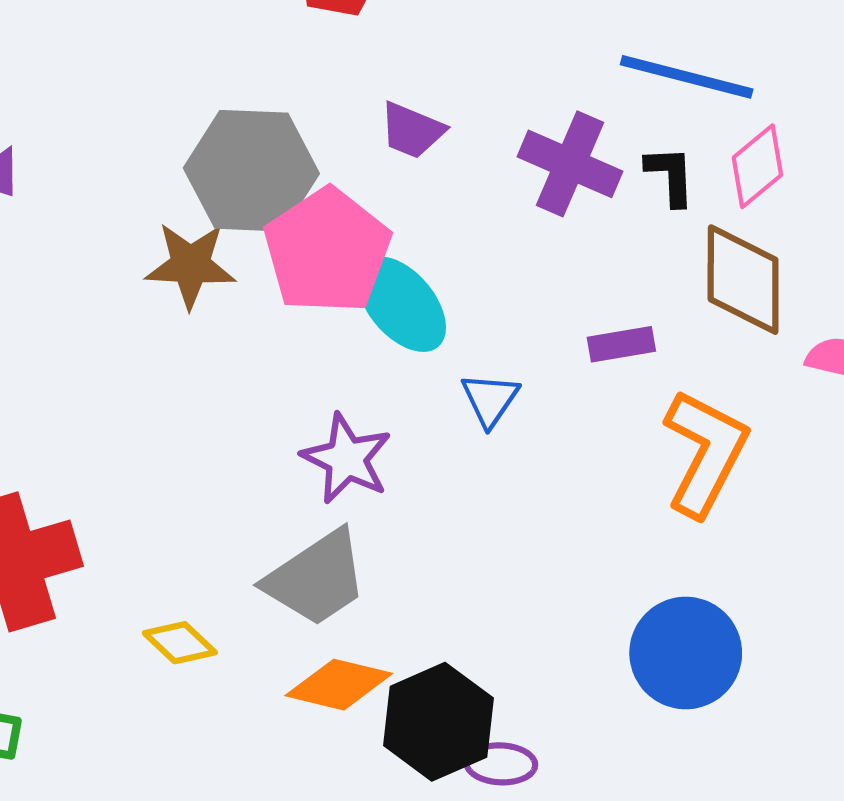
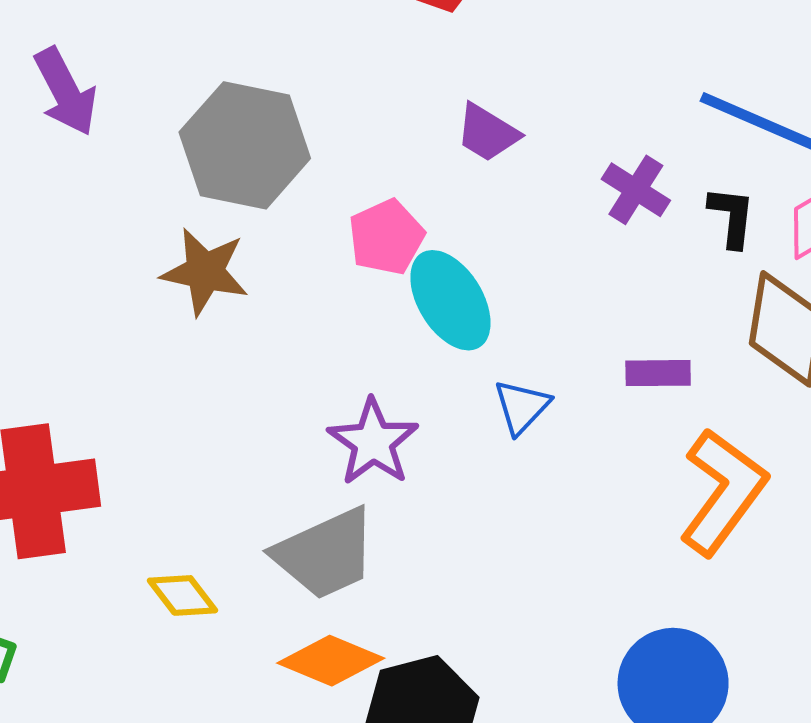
purple cross: (570, 164) -> (636, 190), size x0.7
gray hexagon: (251, 171) -> (245, 145), moved
pink pentagon: (327, 251) -> (386, 237), size x0.6
brown star: (190, 265) -> (205, 272), moved

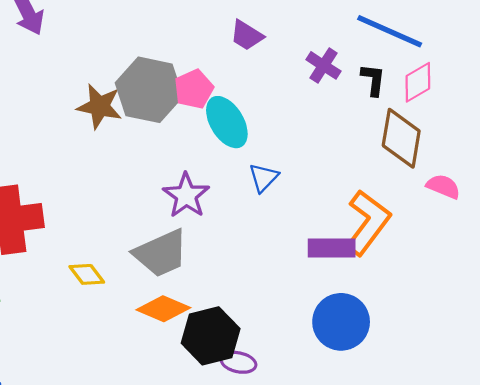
gray hexagon: (245, 145) -> (149, 90), moved
purple rectangle: (658, 373) -> (332, 248), moved, size x1.4

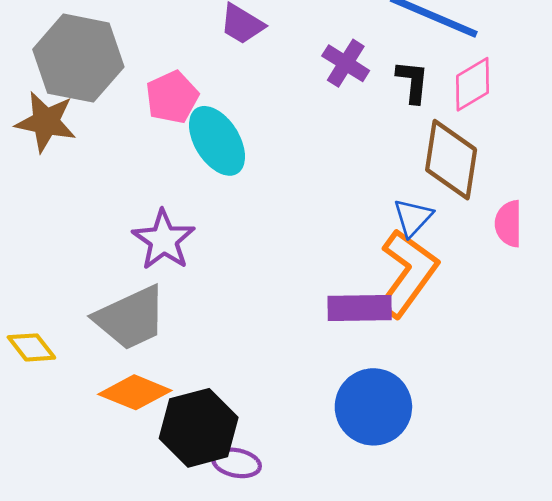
gray hexagon: (149, 90) -> (78, 58), moved
blue triangle: (264, 178) -> (413, 218), moved
pink semicircle: (443, 186) -> (508, 224), turned -112

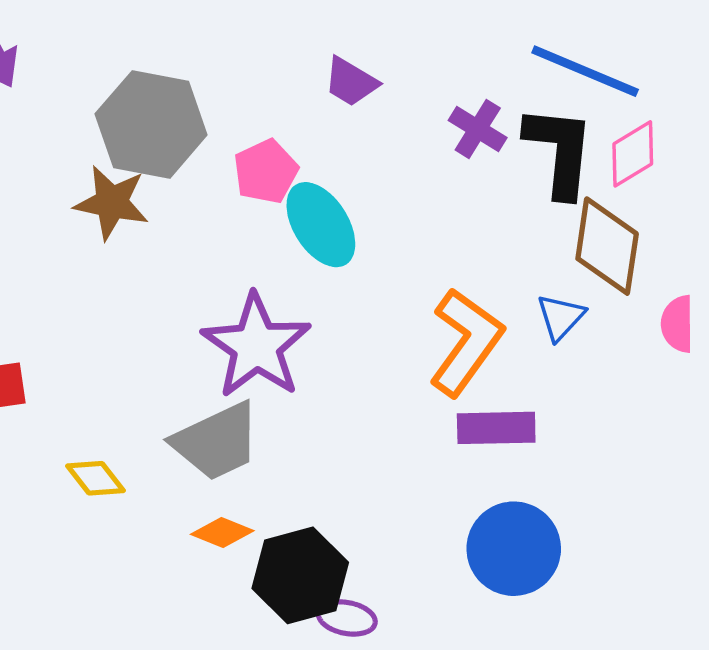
black L-shape: (413, 82) -> (559, 151), size x1.8
purple star: (164, 240) -> (256, 346), size x1.4
orange L-shape: (407, 273) -> (466, 342), moved
orange diamond: (135, 392) -> (222, 532), size x0.7

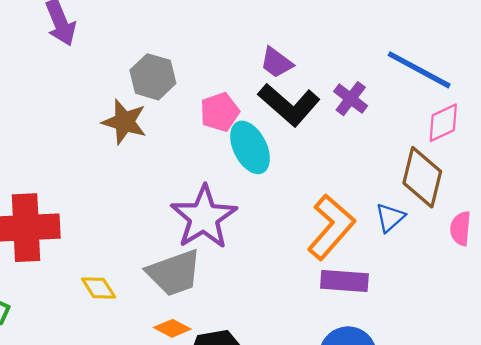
gray hexagon: (151, 124) -> (153, 77), size x0.7
black L-shape: (559, 151) -> (289, 105), moved, turned 120

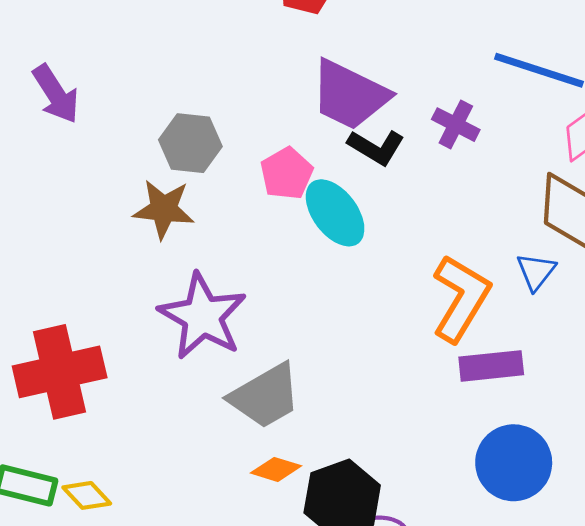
purple trapezoid: (276, 63) -> (350, 95), size x1.8
black L-shape: (289, 105) -> (376, 147), size x0.7
purple star: (204, 217) -> (203, 316), moved
yellow diamond: (99, 288) -> (87, 495), moved

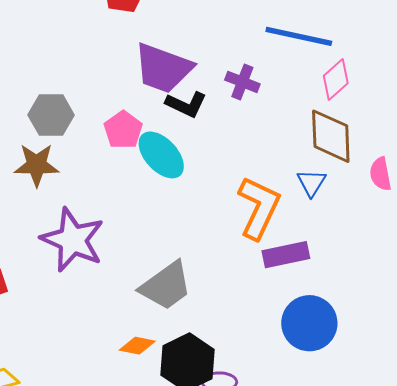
gray trapezoid: (265, 396) -> (166, 286), moved

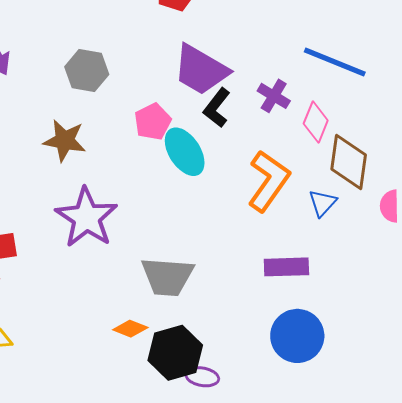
pink diamond: (336, 80) -> (316, 122), moved, turned -36
black L-shape: (186, 104) -> (217, 108), turned 93
gray hexagon: (51, 115) -> (87, 71), moved
orange L-shape: (259, 208) -> (269, 181), moved
gray trapezoid: (166, 286) -> (167, 277), turned 30

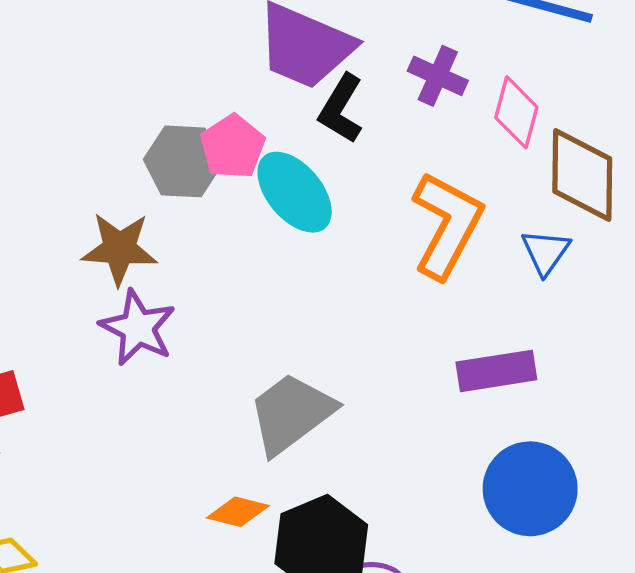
gray hexagon: (87, 71) -> (183, 161), moved
brown star: (65, 141) -> (119, 249), moved
purple star: (87, 218) -> (138, 328), size x0.7
gray trapezoid: (167, 277) -> (291, 413), turned 146

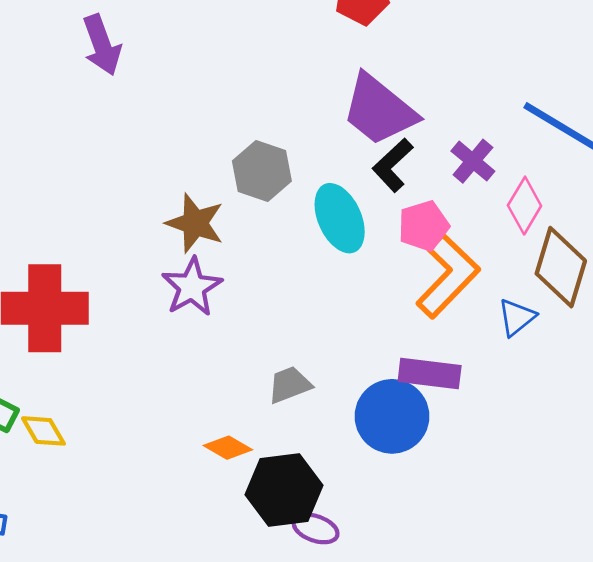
pink pentagon: (232, 147) -> (424, 226), moved
purple rectangle: (496, 371) -> (430, 373), moved
gray trapezoid: (291, 413) -> (290, 385), size x0.6
blue circle: (530, 489) -> (392, 416), moved

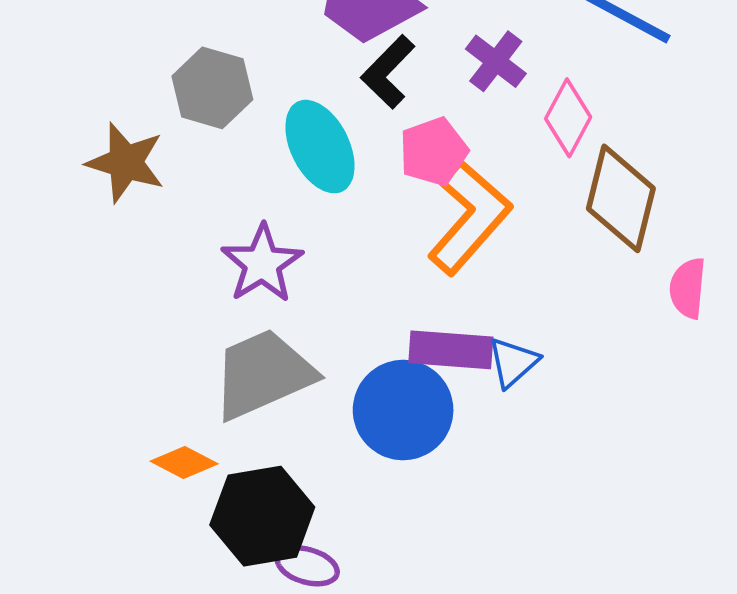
purple star: (192, 287) -> (262, 264), moved
blue triangle: (517, 317) -> (513, 362), moved
gray trapezoid: (290, 385) -> (263, 374), size x1.8

